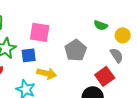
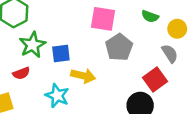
pink square: (40, 32) -> (103, 19), moved

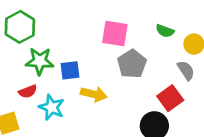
green star: (32, 45) -> (40, 61), turned 30
cyan star: (57, 96) -> (52, 107), moved

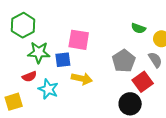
pink square: (115, 33) -> (79, 40), moved
gray pentagon: (132, 64) -> (124, 61), moved

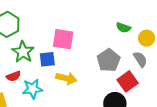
green star: (39, 52) -> (23, 52), turned 30
cyan star: (48, 89) -> (32, 89), turned -30

